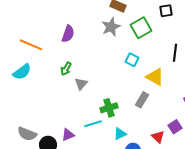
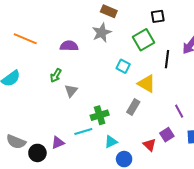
green square: (141, 28) -> (143, 40), moved
purple semicircle: (68, 34) -> (69, 46), moved, turned -108
orange line: (31, 45) -> (25, 39), moved

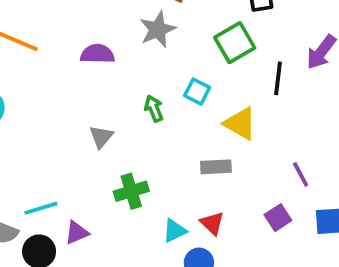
green arrow: (56, 75) -> (154, 108), moved, turned 128
gray rectangle: (133, 107) -> (216, 167), turned 56
green cross: (100, 115) -> (131, 191), moved
cyan line: (83, 132) -> (41, 208), moved
red triangle: (150, 145) -> (212, 223), moved

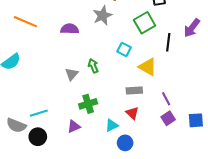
green arrow: (154, 108) -> (93, 66), moved
purple line: (301, 174) -> (166, 99), moved
red triangle: (212, 223) -> (132, 113), moved
purple triangle: (77, 233) -> (74, 126), moved

